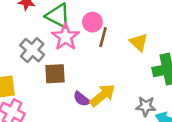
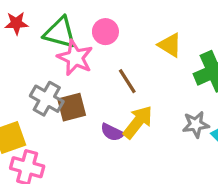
brown line: (103, 37) -> (127, 81), moved, turned -36
gray cross: (32, 50) -> (47, 99), moved

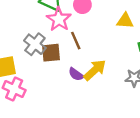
yellow triangle: (170, 45) -> (125, 21), turned -36
brown line: (127, 81) -> (76, 41), moved

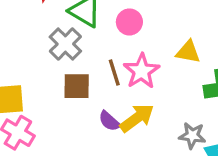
pink star: (59, 19) -> (142, 71), moved
gray cross: (35, 44) -> (65, 44), moved

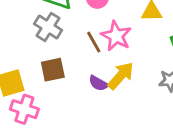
brown square: (77, 86) -> (53, 70), moved

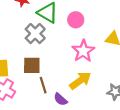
brown line: (94, 42) -> (43, 85), moved
purple semicircle: (98, 83) -> (60, 99), moved

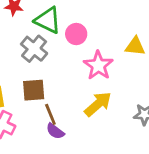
pink circle: (76, 20) -> (76, 34), moved
purple semicircle: (60, 99) -> (55, 131), moved

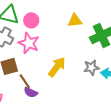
pink star: (98, 65) -> (29, 43), moved

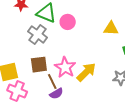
pink star: (29, 43) -> (65, 67), moved
purple semicircle: (31, 92) -> (56, 94), turned -64

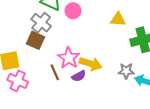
brown square: (39, 65) -> (35, 40), moved, turned 30
yellow arrow: (86, 72) -> (91, 64), turned 60
purple semicircle: (56, 94) -> (79, 76), moved

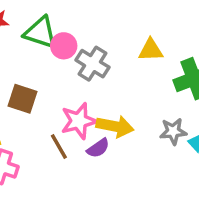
pink circle: (73, 11) -> (64, 46), moved
gray cross: (41, 23) -> (92, 64), moved
pink star: (69, 58) -> (79, 121), turned 30

